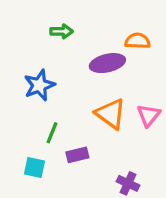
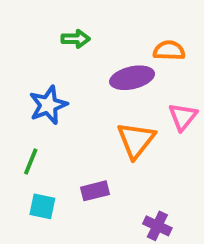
orange triangle: (111, 114) -> (136, 140), turned 32
pink triangle: (149, 115) -> (183, 117), moved
green line: (52, 133) -> (31, 162), moved

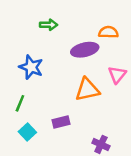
blue star: (48, 105) -> (31, 67), turned -30
orange triangle: (136, 140) -> (87, 90), turned 40
cyan square: (42, 206) -> (27, 132), turned 35

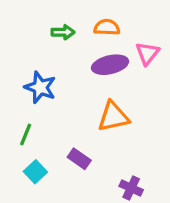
orange semicircle: (108, 32) -> (107, 27), moved
pink triangle: (117, 75) -> (147, 53), moved
purple rectangle: (61, 122) -> (79, 159), turned 49

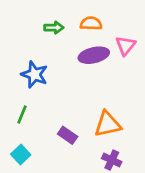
orange triangle: (113, 117) -> (108, 124), moved
cyan square: (35, 172) -> (21, 155), moved

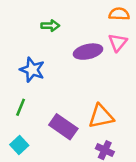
orange semicircle: (91, 23) -> (119, 14), moved
purple rectangle: (68, 135) -> (63, 127), size x1.5

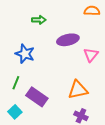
pink triangle: (118, 42) -> (91, 55), moved
purple rectangle: (63, 127) -> (37, 97), moved

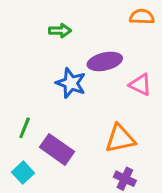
blue star: (25, 54) -> (71, 83), moved
pink triangle: (91, 55) -> (140, 85), turned -42

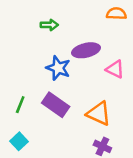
orange triangle: (120, 139) -> (99, 114), turned 36
purple rectangle: (57, 149) -> (56, 105), moved

